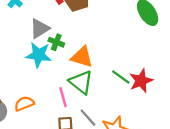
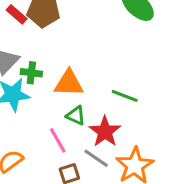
red star: (141, 81) -> (105, 132), moved
green triangle: (81, 82) -> (76, 116), size x0.6

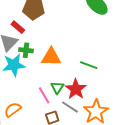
red rectangle: (17, 14) -> (18, 27), moved
green triangle: (76, 116) -> (57, 88), moved, turned 40

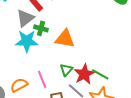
green line: (89, 65) -> (100, 74), moved
pink line: (44, 95) -> (42, 79), moved

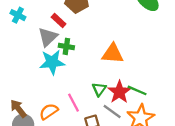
orange triangle: (65, 39) -> (113, 54), moved

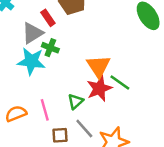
orange triangle: (113, 54) -> (98, 66), turned 40
green line: (137, 90) -> (120, 83), moved
red star: (119, 92) -> (99, 89), moved

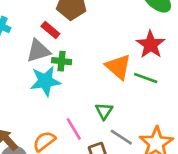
gray triangle: (32, 33) -> (38, 51), turned 30
red star: (99, 89) -> (151, 45), moved

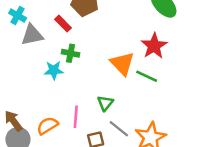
gray triangle: (38, 51) -> (32, 35), moved
cyan star: (45, 81) -> (54, 70), size x0.7
pink line: (74, 129) -> (76, 117), turned 30

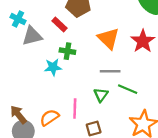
orange triangle: (122, 64) -> (108, 38), moved
green line: (147, 76) -> (128, 89), moved
gray line: (119, 129) -> (110, 71), moved, turned -36

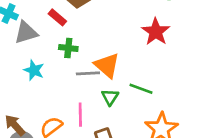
orange triangle: (108, 38) -> (107, 65), moved
cyan star: (53, 67) -> (34, 70), moved, turned 30
gray line: (110, 71) -> (88, 73), moved

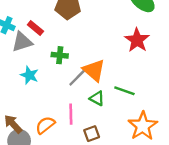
red rectangle: (57, 17) -> (35, 28), moved
gray line: (88, 73) -> (77, 78), turned -42
green triangle: (110, 97) -> (97, 98), turned -35

